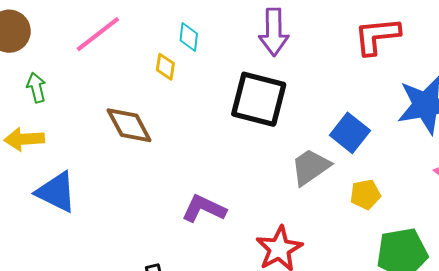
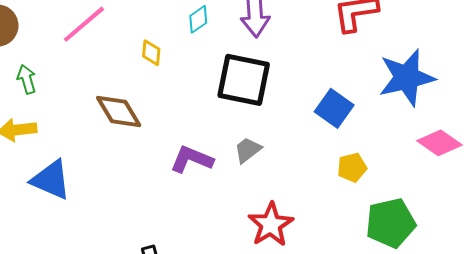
cyan diamond: (189, 37) -> (198, 19), moved, turned 52
gray trapezoid: (311, 167) -> (248, 150), moved, size x0.7
purple L-shape: (204, 209) -> (192, 159), moved

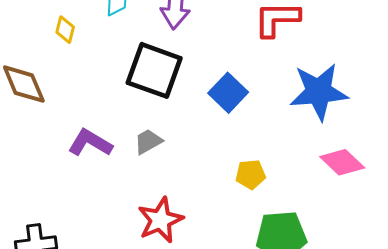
blue square: (334, 108) -> (228, 93), moved

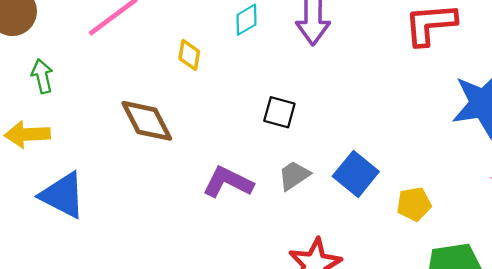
black square: (154, 70) -> (279, 112), moved, size x0.5
blue square: (228, 93) -> (356, 174), moved

